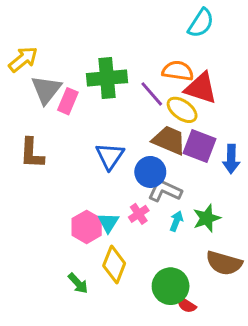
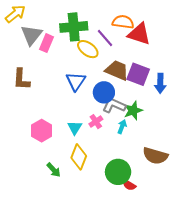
yellow ellipse: (182, 110) -> (88, 49), moved
green star: (207, 218) -> (133, 110), moved
pink hexagon: (87, 227) -> (42, 131), moved

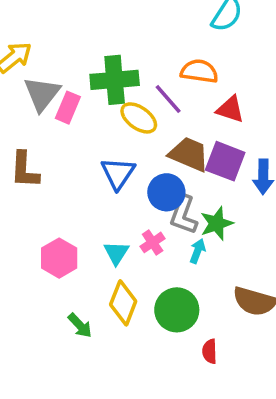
red triangle: (139, 34) -> (230, 109), moved, size x0.7
gray L-shape: (114, 105) -> (184, 215), turned -95
green circle: (118, 172) -> (177, 310), moved
red semicircle: (129, 185) -> (210, 351), turned 56

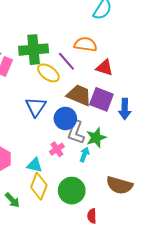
cyan triangle: (116, 253) -> (35, 165), moved, turned -49

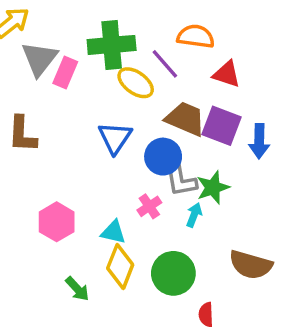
gray L-shape: (76, 132) -> (180, 179), turned -30

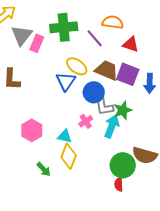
yellow ellipse: (136, 83) -> (77, 66), moved
cyan arrow: (194, 215) -> (112, 126), size x1.6
green circle: (173, 273) -> (123, 165), moved

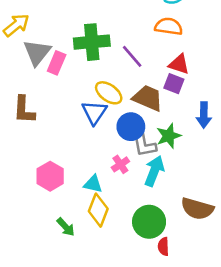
orange semicircle: (113, 22) -> (169, 26), moved
purple square: (128, 74) -> (174, 84), moved, size x0.7
green star: (123, 110) -> (169, 136), moved
green circle: (123, 165) -> (149, 222), moved

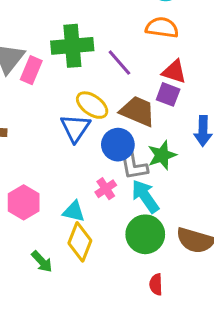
cyan arrow: (154, 171) -> (145, 196), turned -56
green circle: (149, 222) -> (145, 234), moved

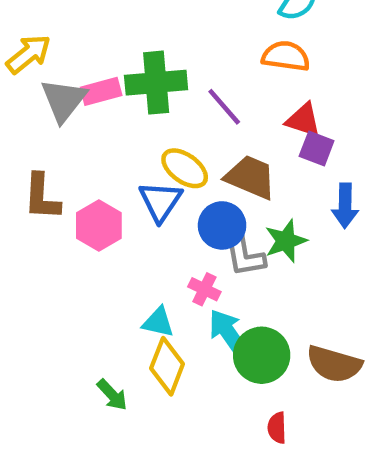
pink rectangle: (31, 70) -> (101, 91), moved, turned 52
purple square: (168, 94) -> (317, 149), moved
pink cross: (106, 189) -> (204, 289), turned -30
cyan arrow: (145, 196) -> (229, 333), moved
pink hexagon: (24, 202) -> (99, 225), moved

